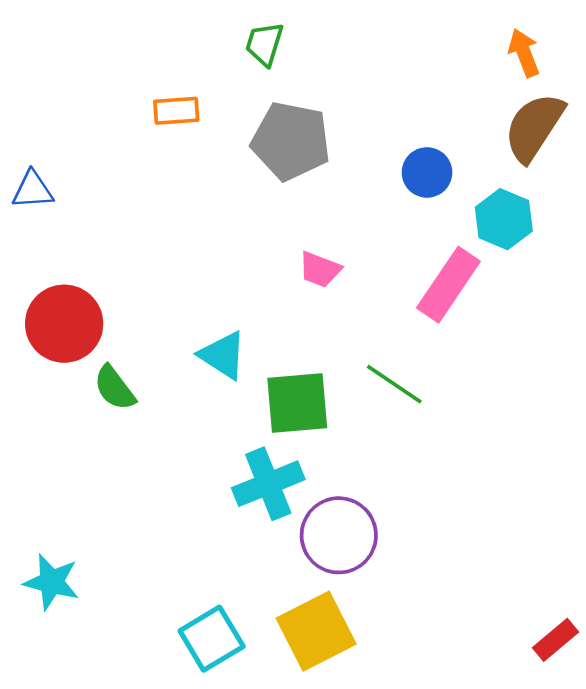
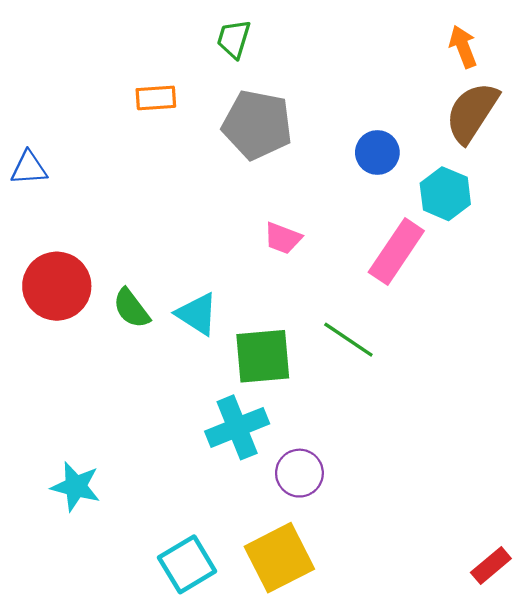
green semicircle: (115, 388) -> (131, 308), moved
purple circle: (339, 535) -> (299, 473), size x0.7
cyan star: (52, 582) -> (76, 486), moved

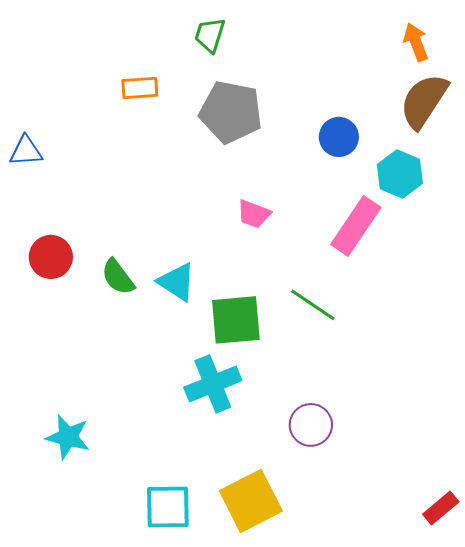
red circle: (57, 286) -> (51, 257), size x0.7
purple circle: (299, 473) -> (311, 425), moved
cyan square: (187, 564) -> (168, 507), turned 30

